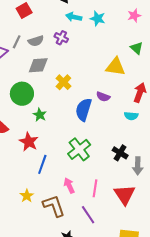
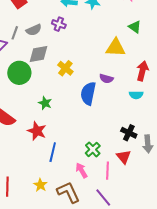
green circle: (22, 94) -> (19, 73), moved
green cross: (79, 149) -> (93, 149), moved, size x0.7
red triangle: (125, 195) -> (124, 157), moved, size x0.7

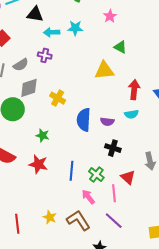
purple semicircle: (106, 79) -> (107, 122), moved
black cross: (129, 133) -> (113, 148), moved
blue line: (53, 152) -> (72, 171), moved

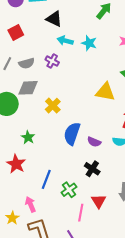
pink arrow: (88, 197) -> (30, 204), moved

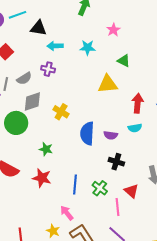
cyan star: (89, 43) -> (88, 48), moved

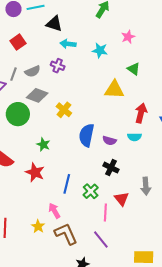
gray diamond: (32, 102) -> (37, 95), turned 30

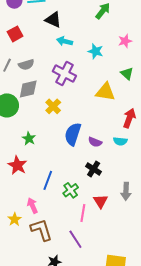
purple cross: (58, 66) -> (64, 74), moved, size x1.6
gray diamond: (37, 95) -> (28, 89), turned -40

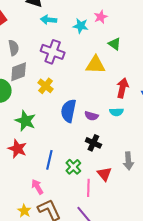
pink star: (125, 41) -> (101, 17), moved
gray semicircle: (26, 65) -> (14, 48), turned -77
green star: (29, 139) -> (25, 121), size x1.5
yellow star: (15, 219) -> (24, 211), moved

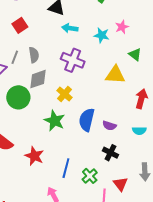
cyan semicircle: (116, 112) -> (139, 131), moved
green star: (25, 121) -> (55, 121), moved

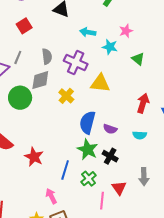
cyan arrow: (70, 28) -> (88, 32), moved
cyan star: (102, 35) -> (110, 47), moved
gray semicircle: (34, 55) -> (47, 56), moved
yellow triangle: (115, 75) -> (100, 83), moved
green star: (55, 121) -> (88, 150), moved

